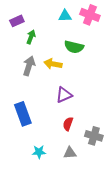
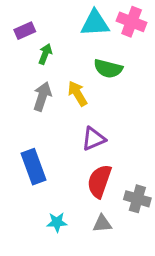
cyan triangle: (65, 16) -> (95, 23), size x1.5
yellow arrow: (53, 64) -> (77, 93), turned 48
red semicircle: (68, 124) -> (99, 181), size x1.6

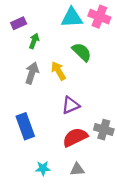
green semicircle: (108, 69) -> (82, 52), turned -150
red semicircle: (99, 181) -> (75, 137), turned 45
gray cross: (137, 199) -> (104, 130), moved

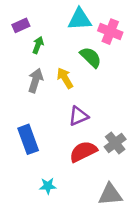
pink cross: (99, 17) -> (110, 32), moved
gray cross: (104, 130) -> (115, 143), turned 36
gray triangle: (77, 169) -> (110, 194), moved, size x1.5

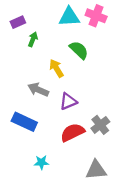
pink cross: (110, 32) -> (96, 16), moved
gray arrow: (36, 81) -> (38, 90), moved, turned -84
blue rectangle: (28, 139) -> (24, 122), turned -45

